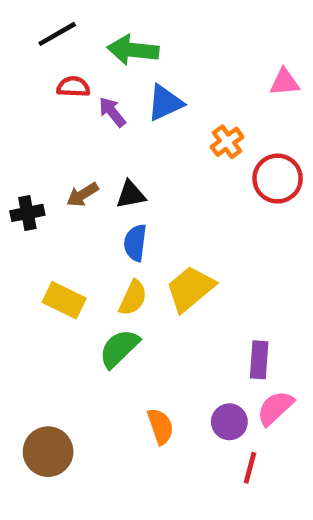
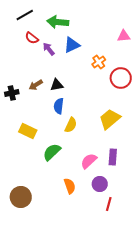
red semicircle: (73, 87) -> (32, 38), turned -144
yellow trapezoid: (190, 289) -> (110, 119), moved
yellow semicircle: (133, 298) -> (71, 125), moved
pink semicircle: (275, 408) -> (89, 161), moved

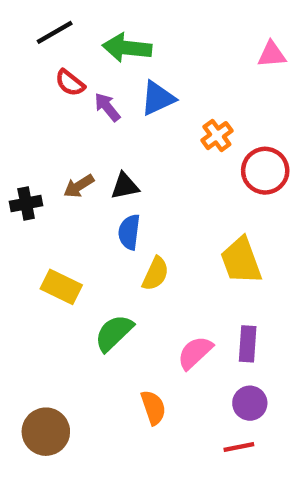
pink triangle: (124, 36) -> (272, 54), moved
yellow trapezoid: (110, 119) -> (241, 261), turned -70
purple circle: (100, 184) -> (250, 403), moved
red line: (109, 204) -> (239, 447), turned 64

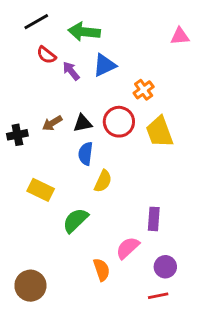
red circle: (265, 171) -> (119, 122), moved
yellow trapezoid: (241, 261) -> (160, 132), moved
purple rectangle: (248, 344) -> (154, 219), moved
pink semicircle: (195, 353) -> (128, 248), moved

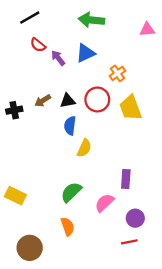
green arrow: (84, 32) -> (91, 20), moved
yellow rectangle: (41, 190) -> (15, 196), moved
green semicircle: (75, 220) -> (71, 192), moved
orange semicircle: (102, 270) -> (68, 226), moved
brown circle: (30, 286) -> (30, 248), moved

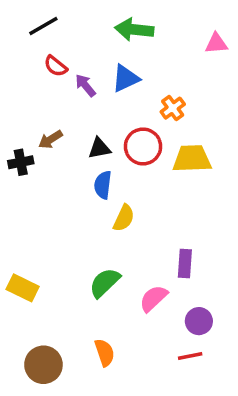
brown arrow: (43, 101) -> (50, 140), moved
yellow trapezoid: (131, 108) -> (192, 159), turned 108
orange semicircle: (68, 226) -> (105, 353), moved

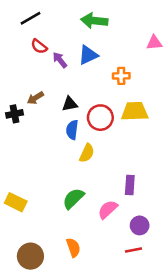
pink triangle: (216, 43) -> (154, 43), moved
orange cross: (173, 108) -> (121, 76), turned 35
red circle: (143, 146) -> (100, 118), moved

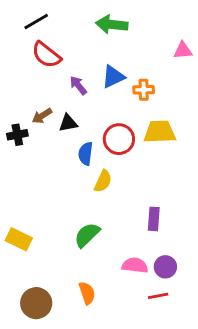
red semicircle: (39, 46) -> (46, 55), size x1.5
blue triangle: (88, 55) -> (113, 77), moved
purple arrow: (60, 60) -> (78, 85), moved
black triangle: (70, 104) -> (68, 123), moved
pink semicircle: (108, 210) -> (135, 265), moved, turned 50

